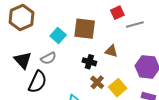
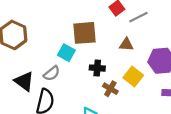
cyan square: (58, 35) -> (66, 53), moved
brown triangle: (111, 51) -> (126, 44), moved
yellow square: (118, 88) -> (133, 77), moved

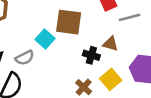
black cross: (97, 68) -> (91, 55), moved

